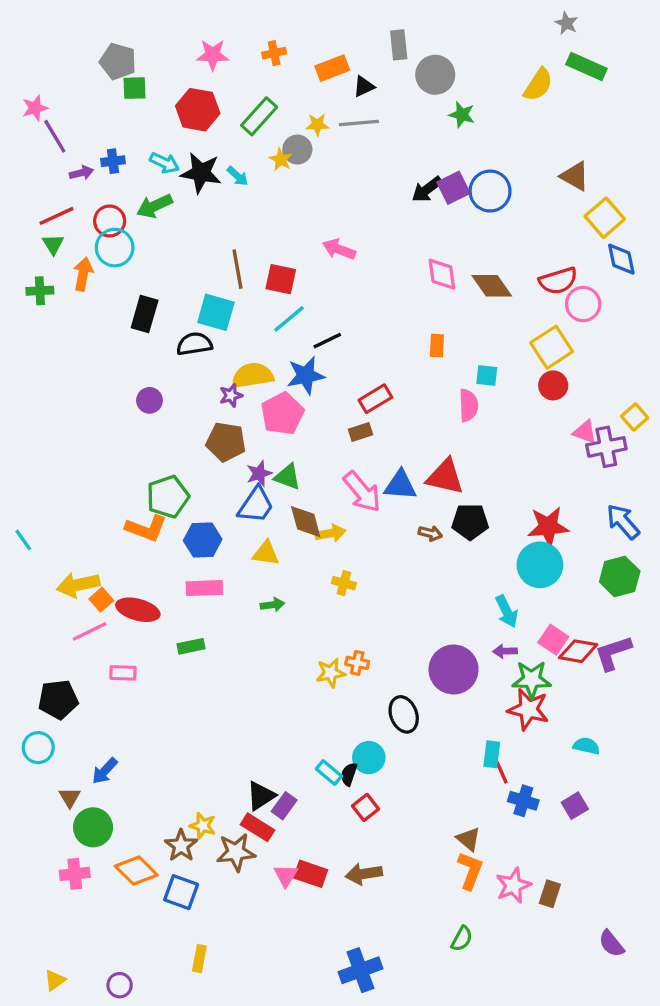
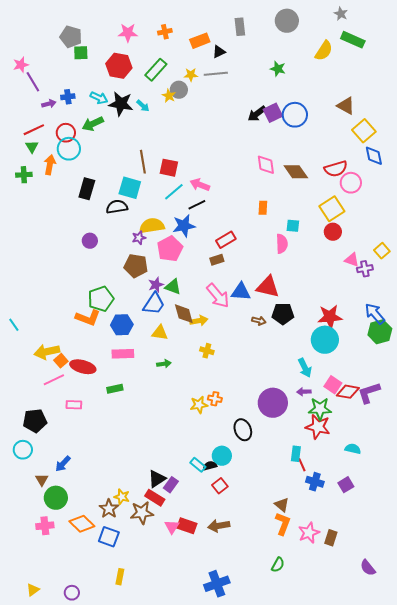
gray circle: (435, 75) -> (287, 21), moved
pink arrow: (339, 249) -> (200, 185), moved
purple cross: (606, 447) -> (365, 269), size x0.7
green hexagon: (620, 576) -> (380, 332), moved
black semicircle: (349, 774) -> (210, 466), turned 56

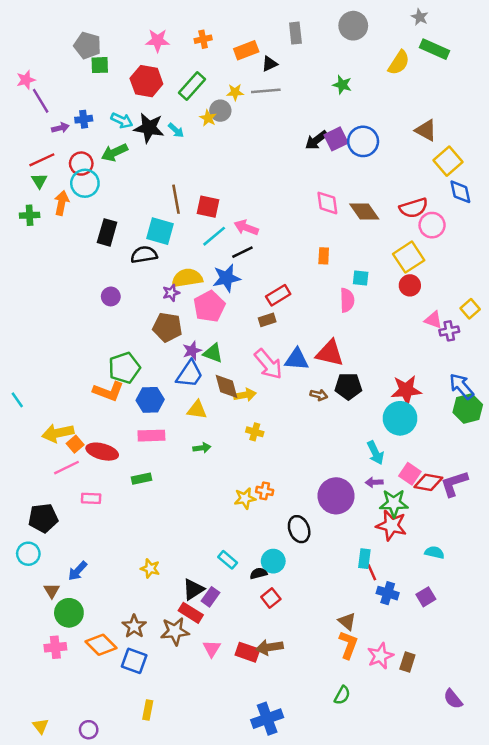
cyan rectangle: (198, 465) -> (228, 560), moved
yellow star: (122, 497) -> (150, 568), moved
red rectangle: (187, 526) -> (247, 652), moved
yellow triangle: (33, 590) -> (41, 726), turned -32

